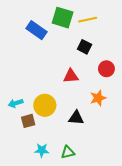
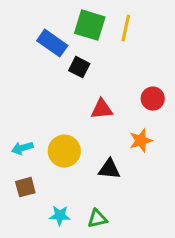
yellow line: (88, 20) -> (126, 28), turned -66
black square: (84, 47) -> (79, 67), moved
brown square: (28, 121) -> (25, 187), moved

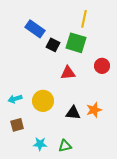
green square: (90, 25) -> (76, 43), moved
orange star: (141, 141) -> (94, 110), moved

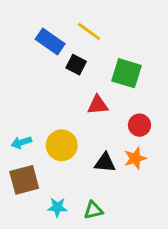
yellow line: (84, 19) -> (89, 31), moved, turned -66
green square: (76, 43) -> (127, 73), moved
red circle: (102, 66) -> (139, 125), moved
brown square: (17, 125) -> (24, 180), size x1.5

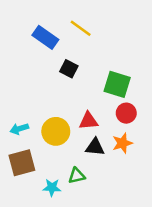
black square: (76, 65) -> (69, 69), moved
green square: (127, 73) -> (117, 84), moved
red triangle: (98, 105) -> (88, 121), moved
green triangle: (93, 210) -> (77, 176), moved

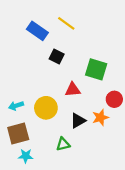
red circle: (126, 113) -> (114, 99), moved
red triangle: (88, 121) -> (73, 90), moved
black triangle: (95, 147) -> (78, 121), turned -35
cyan star: (52, 187) -> (26, 156), moved

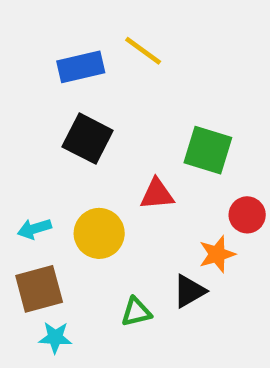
blue rectangle: (37, 31) -> (81, 67), turned -48
black square: (57, 57) -> (88, 139), moved, size x1.5
black triangle: (78, 121) -> (189, 291), moved

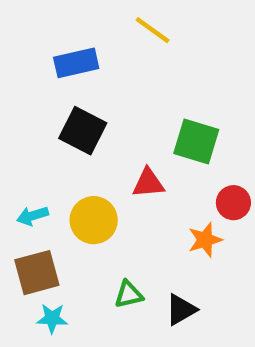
yellow line: (143, 51) -> (153, 30), moved
black triangle: (189, 291) -> (181, 310), moved

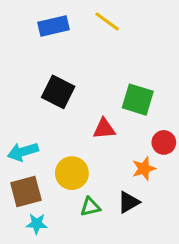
blue rectangle: (76, 63) -> (54, 26), moved
cyan arrow: (32, 216) -> (23, 152), size x1.4
yellow circle: (94, 220) -> (72, 173), moved
black triangle: (181, 310) -> (129, 202), moved

